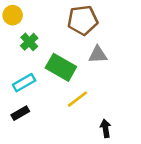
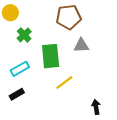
green rectangle: (61, 67) -> (51, 56), turned 55
black arrow: (105, 128) -> (96, 107), moved

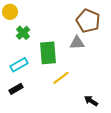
brown pentagon: (69, 17) -> (88, 21), moved, turned 30
black arrow: (96, 107) -> (91, 101), turned -48

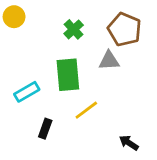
green cross: (23, 33) -> (74, 29), moved
black rectangle: (16, 89) -> (45, 129), moved, turned -40

